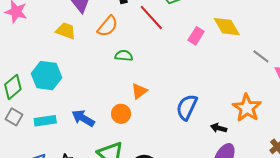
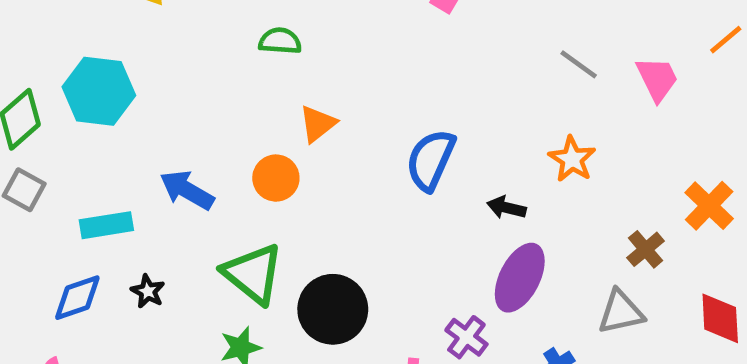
gray line: (261, 56) -> (579, 64), moved
orange star: (247, 108) -> (572, 159), size x0.7
cyan rectangle: (45, 121) -> (106, 225), moved

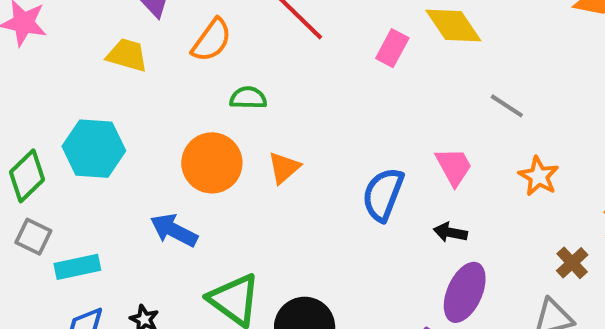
pink trapezoid: (657, 79) -> (454, 167), moved
orange star: (572, 159) -> (539, 176), moved
orange circle: (276, 178) -> (212, 163), moved, size x1.5
cyan rectangle: (106, 225) -> (77, 267), moved

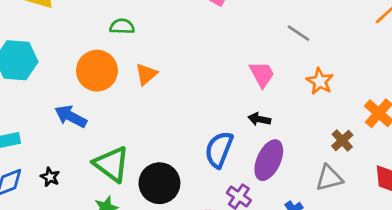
blue semicircle: (383, 194) -> (219, 150), moved

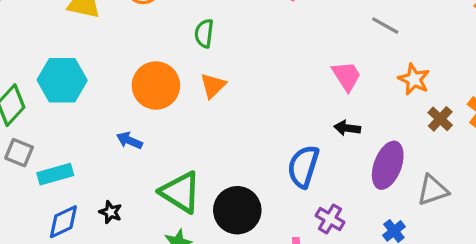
green semicircle: (122, 26) -> (204, 33), moved, turned -80
blue arrow: (71, 116) -> (129, 140), size x0.7
brown cross: (342, 140) -> (440, 119), moved
purple ellipse: (269, 160) -> (388, 165), moved

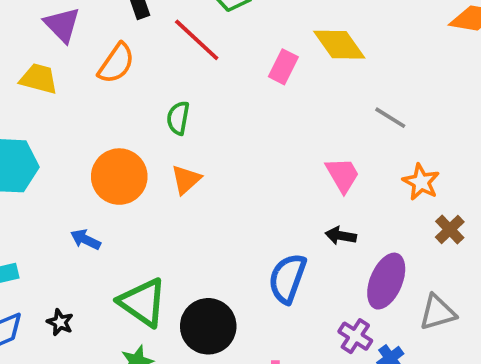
purple cross: (330, 219) -> (355, 336), moved

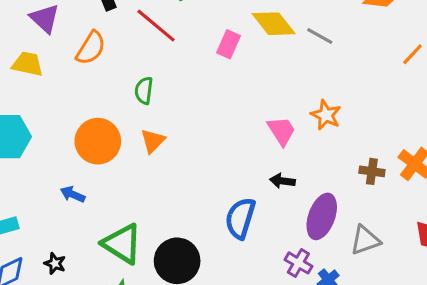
gray line: (390, 118) -> (320, 36), moved
orange star: (421, 182) -> (326, 115), moved
brown cross: (450, 229) -> (372, 171), turned -35

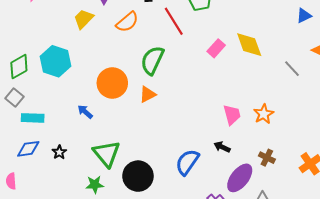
gray line: (320, 36) -> (292, 69), moved
yellow trapezoid: (28, 64) -> (84, 19), turned -75
green semicircle: (144, 91) -> (152, 60), size x1.6
brown cross: (372, 171) -> (267, 158), moved

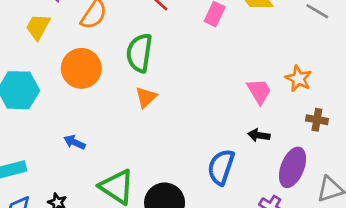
orange circle: (112, 83) -> (81, 68), moved
brown cross: (267, 158) -> (317, 120), moved

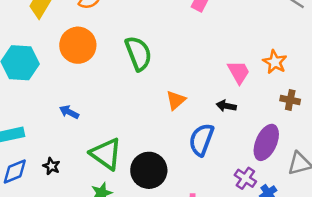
green semicircle: (139, 53) -> (138, 53), moved, turned 148
orange triangle: (146, 97) -> (176, 100), moved
black arrow: (259, 135) -> (226, 106), moved

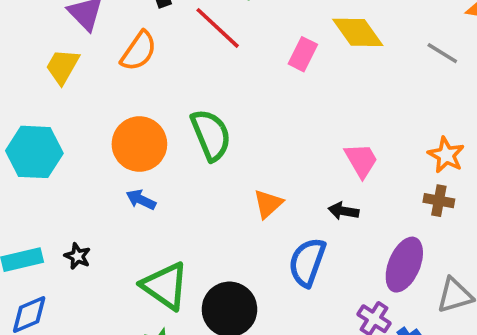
orange circle: (78, 45) -> (139, 144), moved
orange star: (275, 62) -> (446, 155), moved
blue arrow: (69, 112) -> (141, 200), moved
black star: (51, 166) -> (77, 256), moved

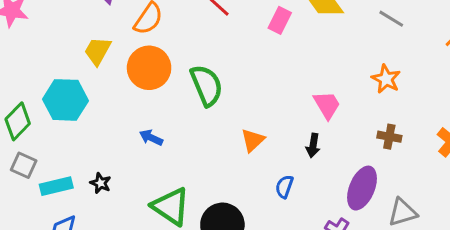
yellow trapezoid: (62, 66) -> (98, 51), moved
orange circle: (139, 144) -> (149, 68), moved
orange star: (446, 155) -> (386, 79), moved
black arrow: (343, 211) -> (313, 145), turned -90
blue semicircle: (307, 262) -> (284, 187), size x0.6

